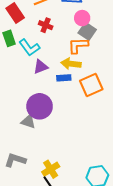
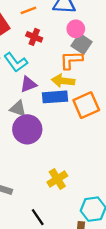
blue rectangle: (64, 78) -> (55, 97), size x1.5
gray triangle: (28, 122) -> (18, 109), moved
yellow cross: (51, 169) -> (57, 179), moved

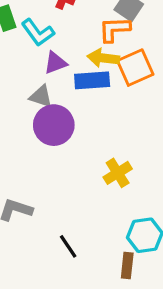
orange square: (86, 105) -> (135, 68), moved
yellow cross: (57, 179) -> (118, 173), moved

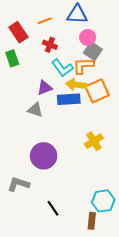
cyan L-shape: (38, 32) -> (62, 68), moved
purple circle: (54, 125) -> (44, 156), moved
yellow cross: (118, 173) -> (94, 141), moved

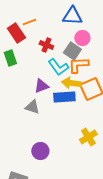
orange line: (45, 21) -> (29, 22), moved
gray square: (93, 51) -> (72, 51), moved
purple circle: (44, 156) -> (40, 151), size x0.7

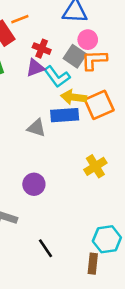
orange L-shape: (78, 65) -> (94, 60), moved
purple triangle: (41, 86) -> (35, 68), moved
gray triangle: (32, 107) -> (37, 128), moved

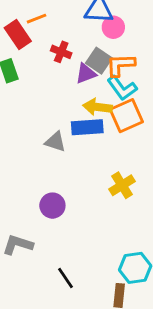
pink circle: (88, 40) -> (113, 27), moved
purple triangle: (35, 68) -> (86, 74), moved
cyan L-shape: (57, 77) -> (122, 88), moved

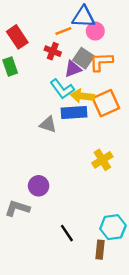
orange line: (37, 19) -> (63, 31), moved
cyan L-shape: (122, 88) -> (62, 89), moved
purple circle: (52, 206) -> (39, 186), moved
black line: (66, 278) -> (67, 233), moved

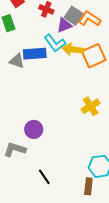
orange L-shape: (101, 62) -> (90, 19), turned 35
blue rectangle: (74, 113) -> (35, 54), moved
gray triangle: (48, 124) -> (17, 61), moved
black line: (67, 233) -> (44, 177), moved

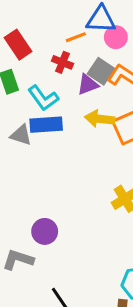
cyan L-shape: (55, 43) -> (43, 98), moved

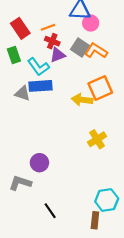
orange line: (76, 37) -> (48, 27), moved
purple triangle: (88, 85) -> (58, 55), moved
yellow arrow: (100, 119) -> (82, 100), moved

